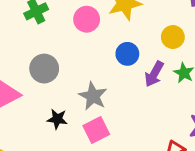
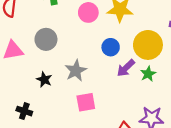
yellow circle: (173, 37) -> (148, 45), size x1.6
pink square: (96, 130) -> (86, 102), moved

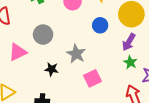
purple arrow: (126, 68) -> (129, 42), moved
green star: (148, 74) -> (130, 62), moved

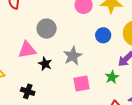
pink triangle: (18, 52) -> (27, 50), moved
green star: (130, 62) -> (112, 77), moved

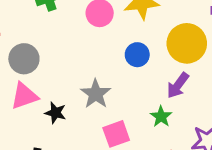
gray circle: (47, 29) -> (24, 59), moved

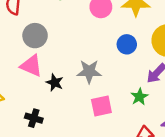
gray star: (96, 94) -> (89, 71), turned 30
pink triangle: (24, 96) -> (31, 66), turned 35

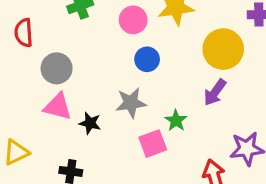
blue circle: (127, 44) -> (147, 59), moved
green star: (139, 97) -> (176, 121), moved

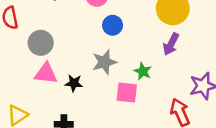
pink square: (153, 144) -> (127, 92), turned 35

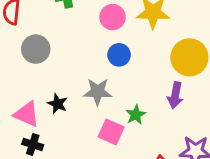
purple arrow: (171, 44) -> (175, 95), turned -35
pink triangle: (46, 73) -> (27, 114), moved

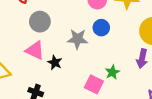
gray star: (98, 92) -> (77, 39), moved
pink triangle: (27, 114) -> (35, 50), moved

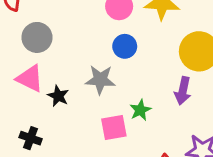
gray star: (77, 39) -> (100, 80), moved
pink square: (94, 84) -> (114, 127), turned -36

